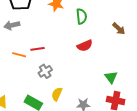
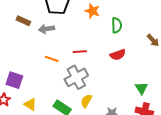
red line: (38, 49) -> (80, 52), moved
gray cross: (45, 71) -> (76, 77), size x1.6

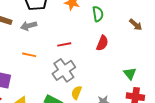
red semicircle: (118, 55) -> (102, 43), turned -42
orange line: (52, 59) -> (29, 55), moved

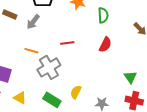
gray arrow: (29, 26) -> (33, 22), turned -42
gray cross: (64, 70) -> (49, 67), moved

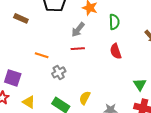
gray arrow: (33, 22) -> (78, 30), moved
red semicircle: (105, 45) -> (116, 51), turned 133
gray cross: (49, 67) -> (59, 72), size x0.6

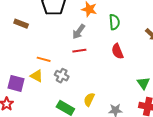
gray cross: (59, 72) -> (62, 76), turned -32
yellow triangle: (29, 102) -> (37, 76), moved

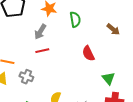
red semicircle: (117, 51) -> (88, 53), moved

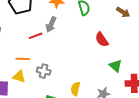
red line: (42, 51) -> (36, 36), moved
green triangle: (108, 78) -> (116, 66), moved

